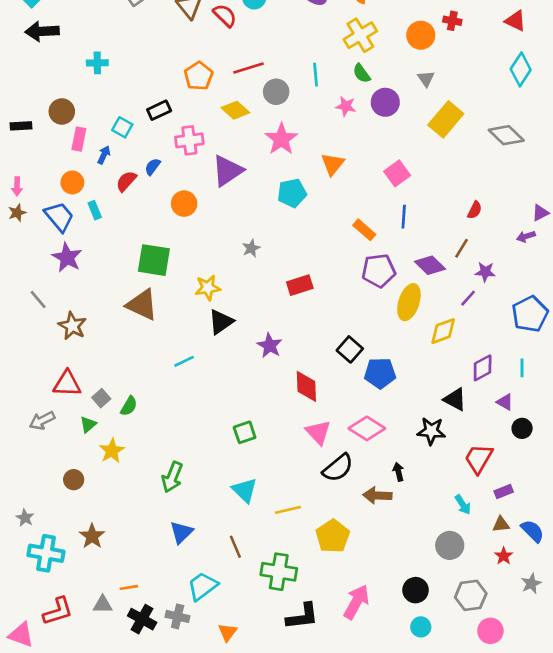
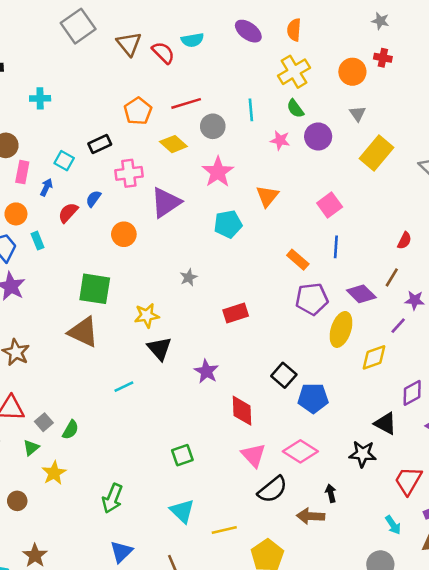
black triangle: (221, 322) -> (159, 349), turned -36

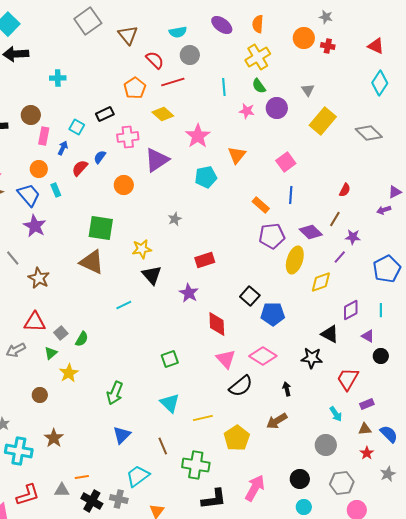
red semicircle: (163, 53) -> (155, 60), moved
orange circle: (352, 72) -> (304, 38), moved
gray circle: (213, 126) -> (190, 55), moved
red rectangle: (236, 313) -> (205, 260), moved
brown arrow: (311, 516) -> (277, 421), moved, turned -35

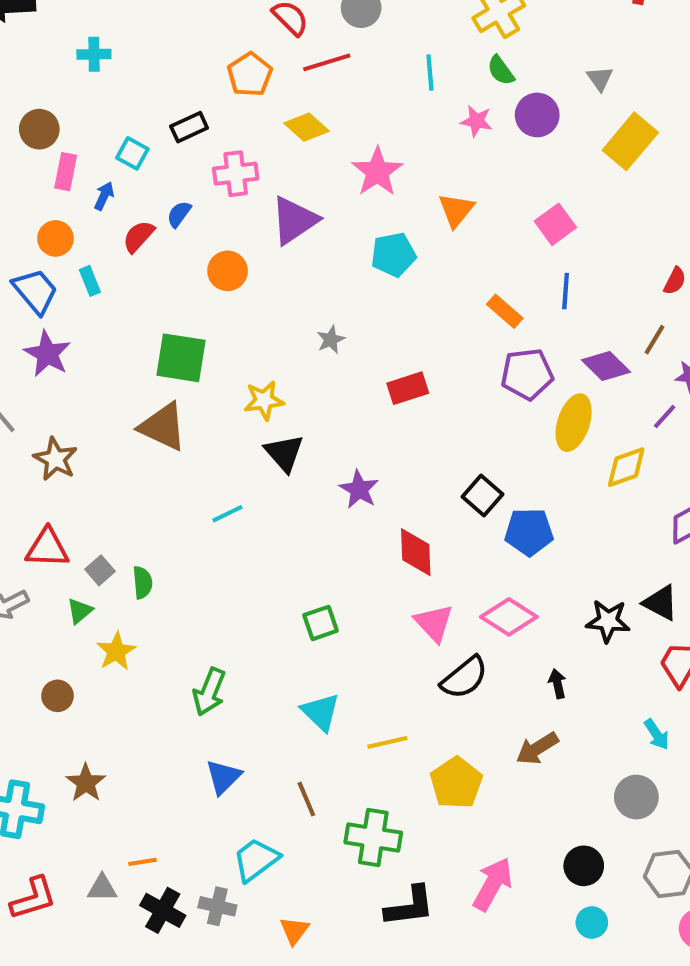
red rectangle: (205, 260) -> (408, 388), moved
black triangle: (330, 334) -> (661, 603), moved
green semicircle: (82, 339) -> (143, 582), turned -35

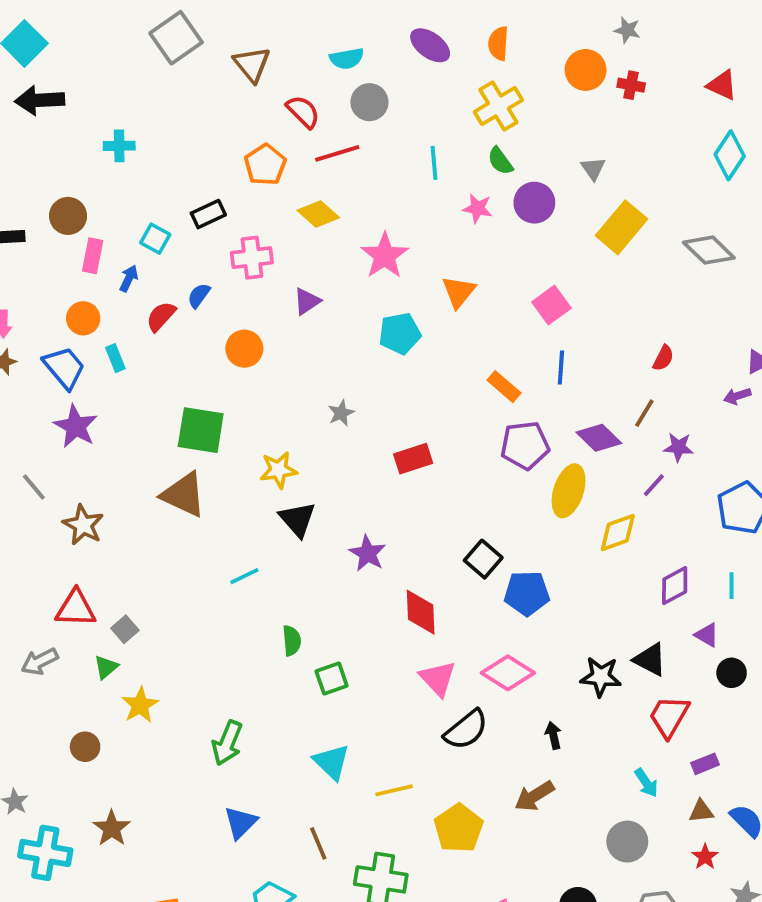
purple triangle: (294, 220) -> (307, 301), size x0.6
green semicircle: (143, 582) -> (292, 641), moved

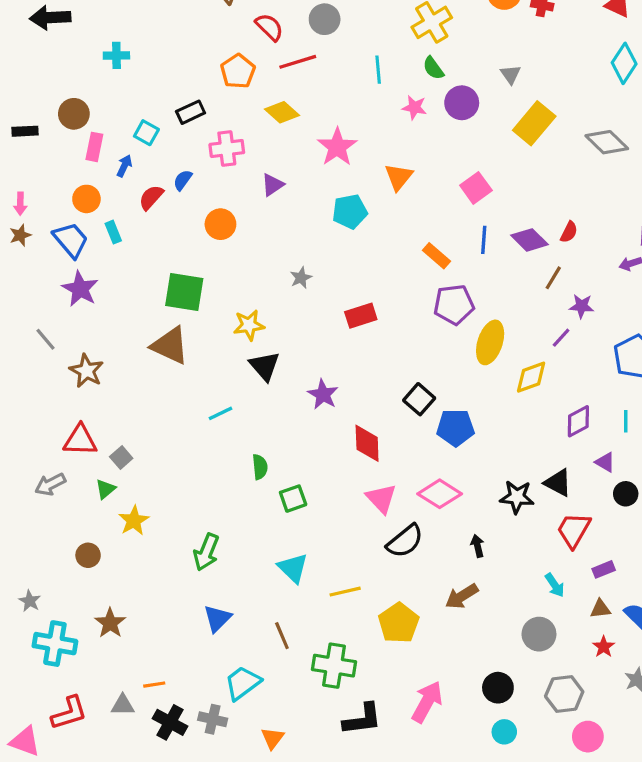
purple diamond: (599, 438) -> (530, 240), moved

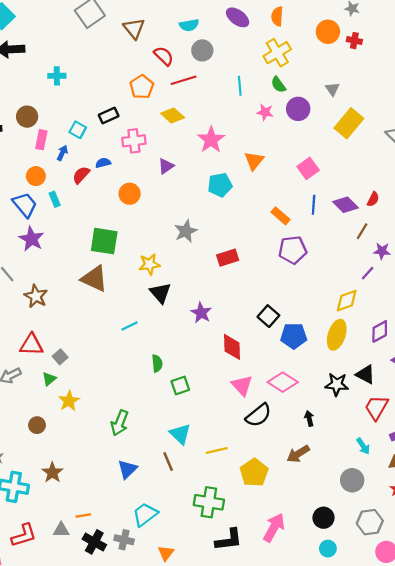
blue semicircle: (183, 180) -> (103, 163), turned 40
gray star: (301, 278) -> (186, 231), size x1.5
yellow ellipse: (490, 342) -> (337, 335), moved
brown line: (282, 636) -> (168, 462), moved

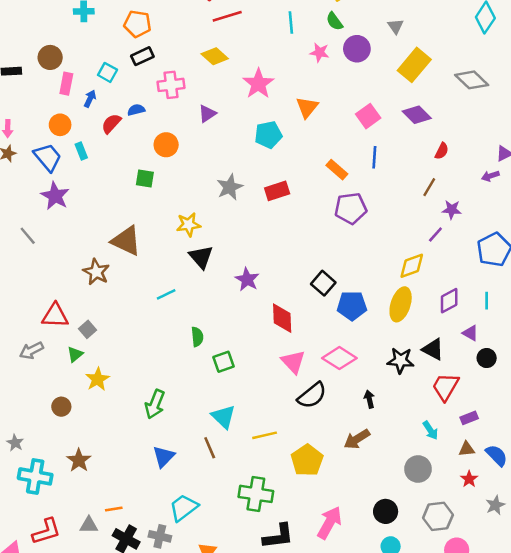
orange pentagon: (142, 87) -> (137, 24), moved, turned -30
purple diamond: (346, 205) -> (417, 115), moved
green square: (104, 241) -> (145, 178), moved, size x0.6
red rectangle: (228, 258) -> (277, 191), moved
brown star: (36, 296) -> (96, 272), moved

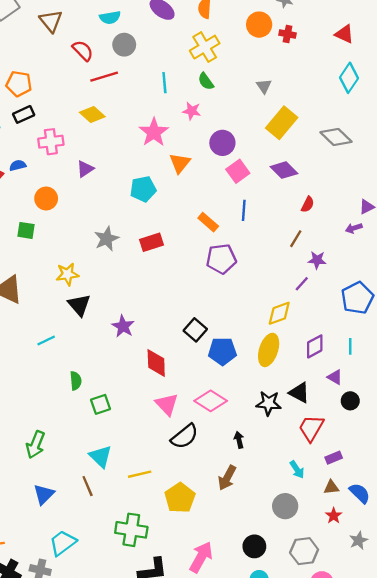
purple circle: (357, 49) -> (222, 143), moved
pink star: (258, 84) -> (154, 132), moved
brown arrow: (357, 439) -> (227, 478), turned -30

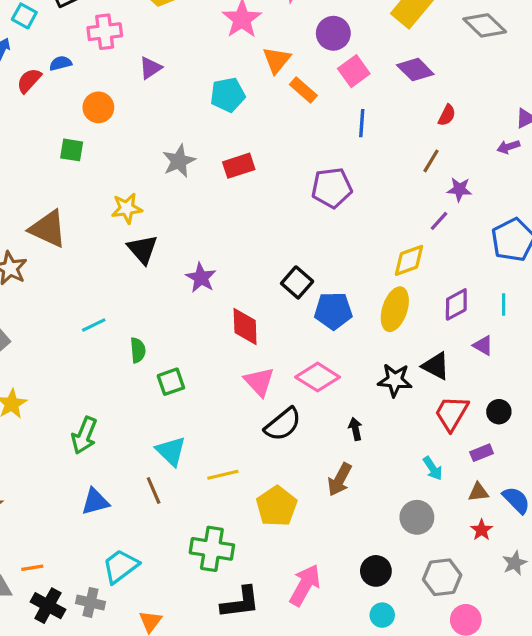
orange rectangle: (208, 222) -> (303, 90), moved
cyan line: (46, 340) -> (94, 325), moved
black circle: (350, 401) -> (499, 412), moved
blue triangle: (44, 494) -> (95, 502), turned 30

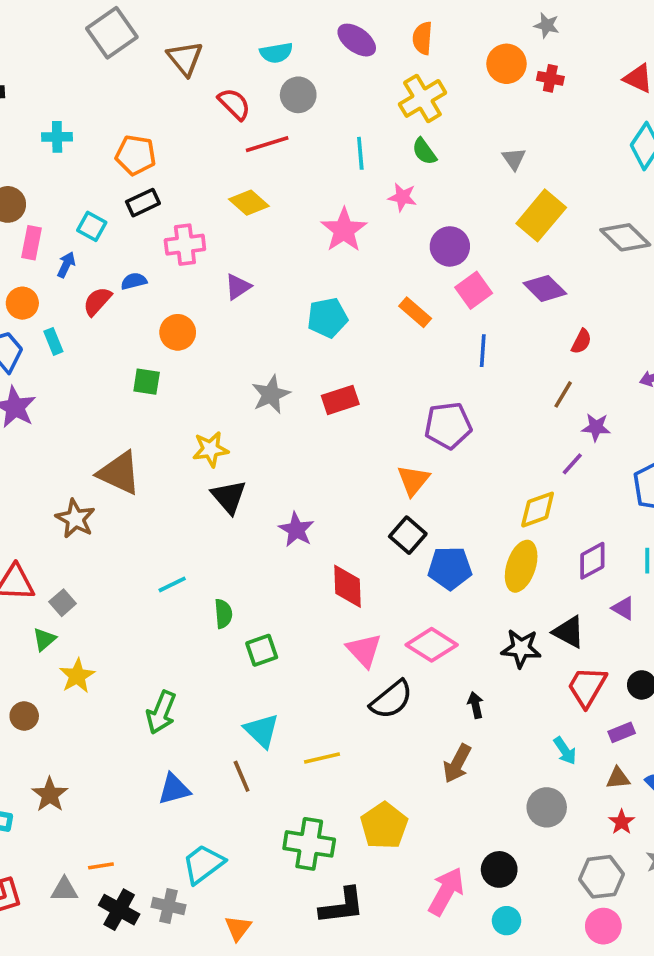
orange triangle: (277, 60) -> (413, 480), moved
yellow pentagon: (277, 506) -> (384, 826), moved
gray hexagon: (442, 577) -> (602, 877), moved
pink arrow: (305, 585) -> (446, 891), moved

